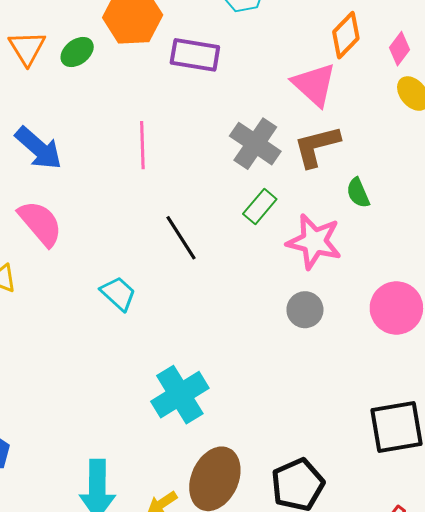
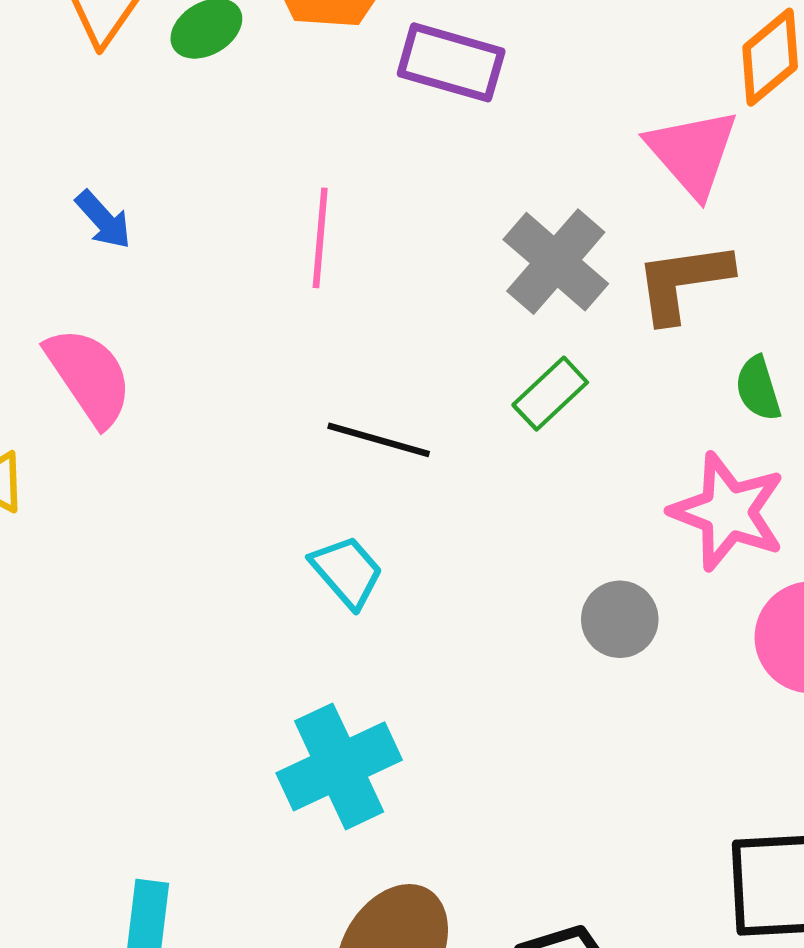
blue arrow: (39, 148) -> (103, 220), size x0.6
black line: (181, 238) -> (379, 440), turned -48
pink star: (314, 242) -> (728, 512), moved
cyan trapezoid: (118, 293) -> (347, 572), moved

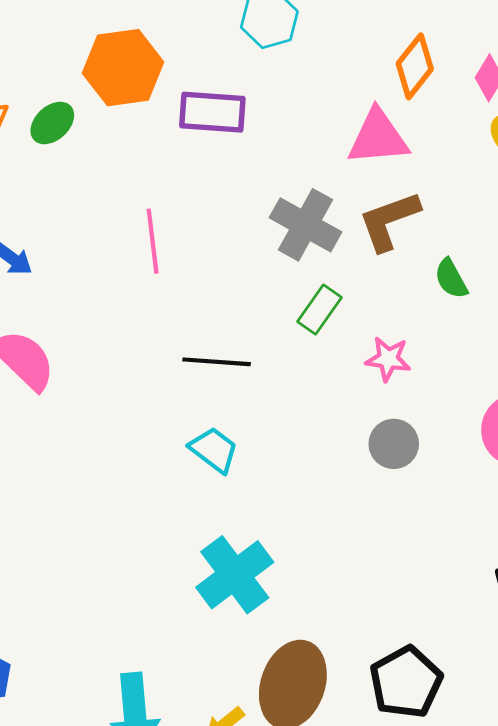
pink triangle: (692, 153) -> (378, 137), turned -42
pink star: (728, 512) -> (388, 359), moved, size x0.6

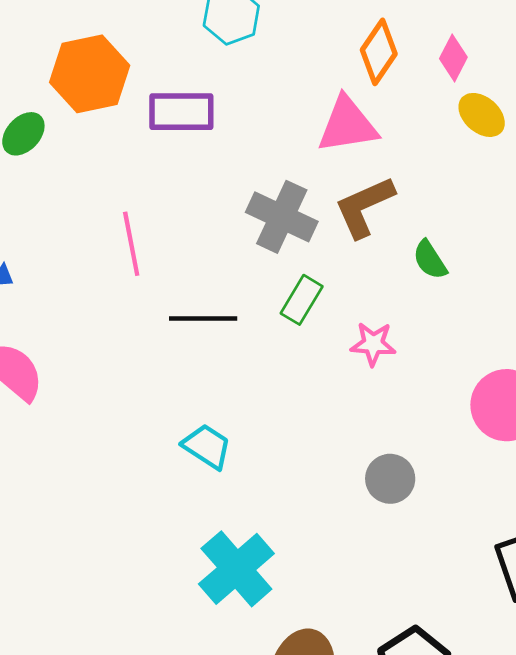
black line: (217, 362) -> (203, 319), moved
gray circle: (394, 444) -> (390, 479), moved

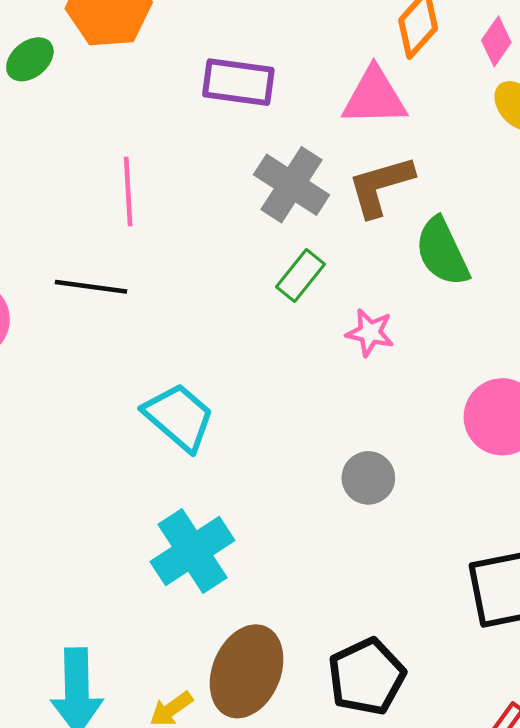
purple rectangle: (181, 112) -> (238, 82), moved
green semicircle: (430, 260) -> (442, 252), size x1.6
black line: (203, 319) -> (91, 287), moved
cyan trapezoid: (207, 446) -> (179, 417), size x1.4

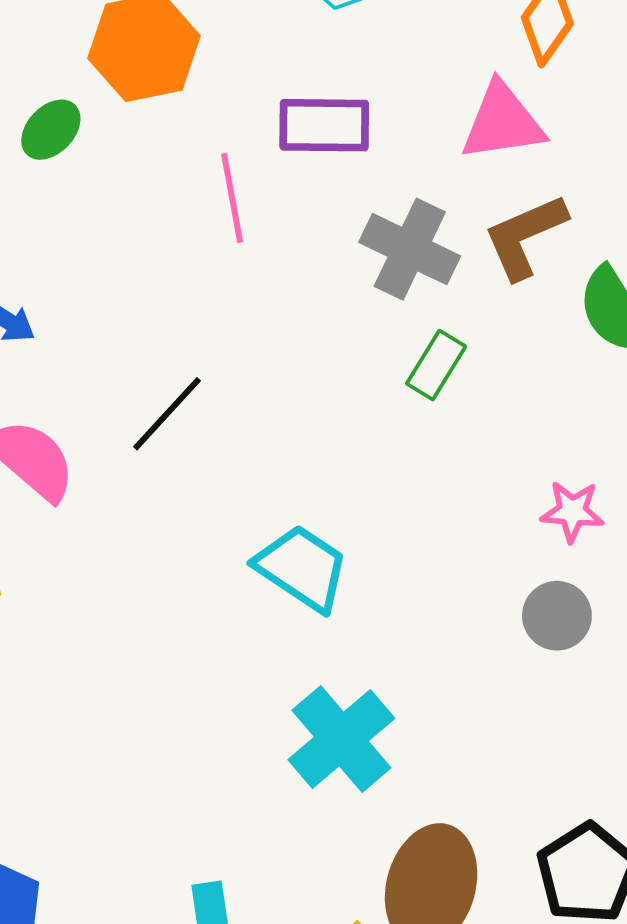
pink line: (128, 191) -> (232, 198), moved
black line: (91, 287) -> (167, 414), turned -48
pink star: (370, 333) -> (572, 511), moved

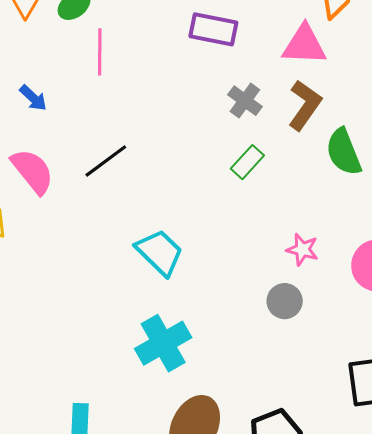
pink line: (232, 198) -> (100, 52), moved
brown L-shape: (525, 236) -> (305, 105), turned 138
gray cross: (410, 249) -> (245, 101), size x0.7

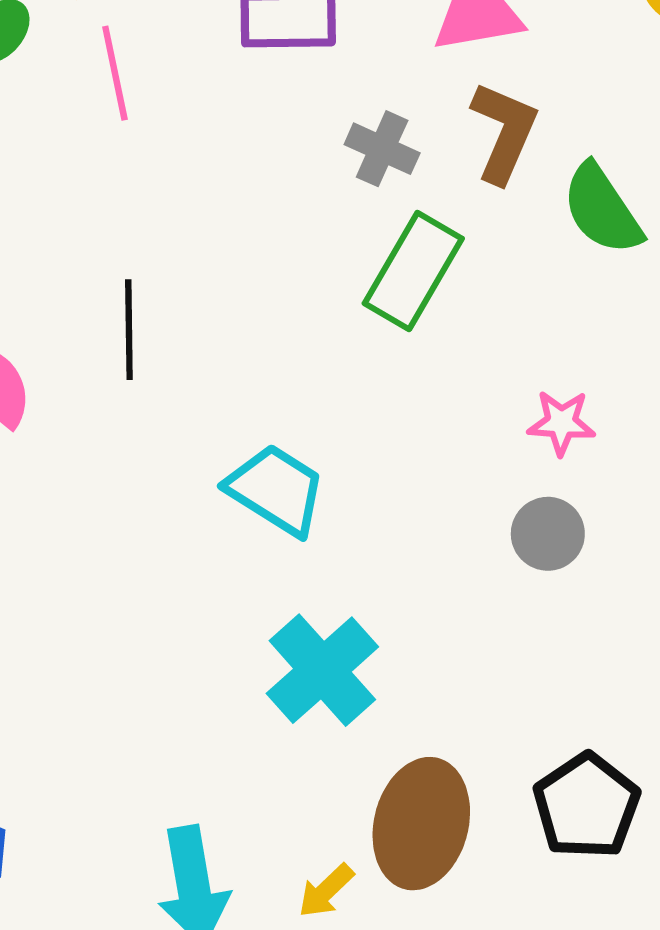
pink line: (100, 52) -> (115, 73), moved
black line: (106, 161) -> (129, 330), turned -42
green rectangle: (247, 162) -> (413, 271), size x1.6

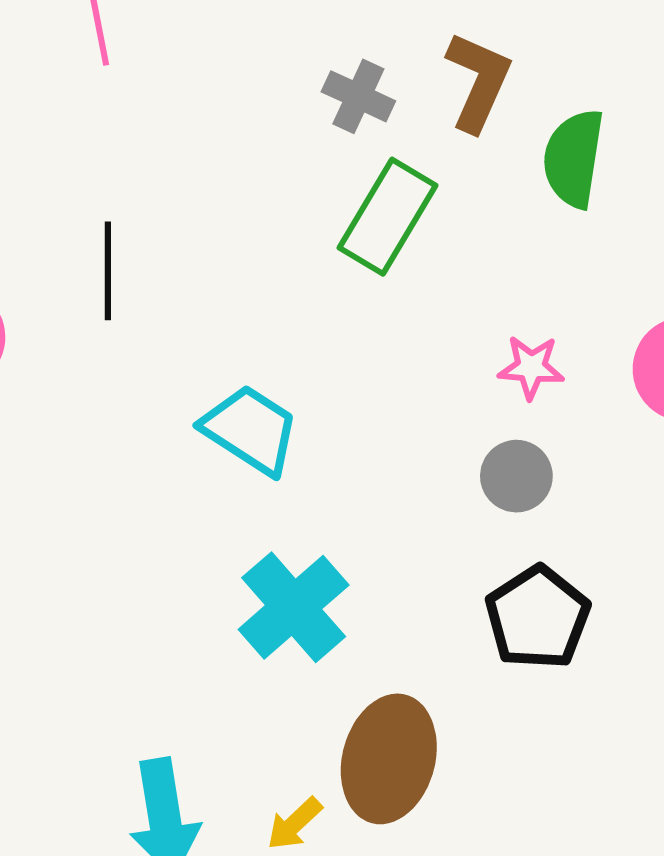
green semicircle: (602, 209) -> (574, 158), turned 42
black pentagon: (586, 806) -> (538, 618), moved

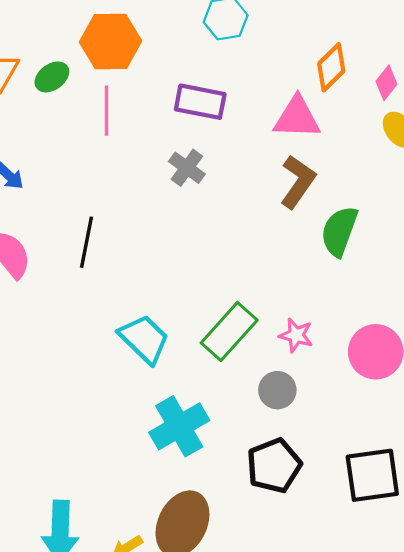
gray cross: (358, 96) -> (187, 168), moved
green rectangle: (387, 217) -> (229, 331), moved
cyan cross: (294, 607) -> (179, 426), moved

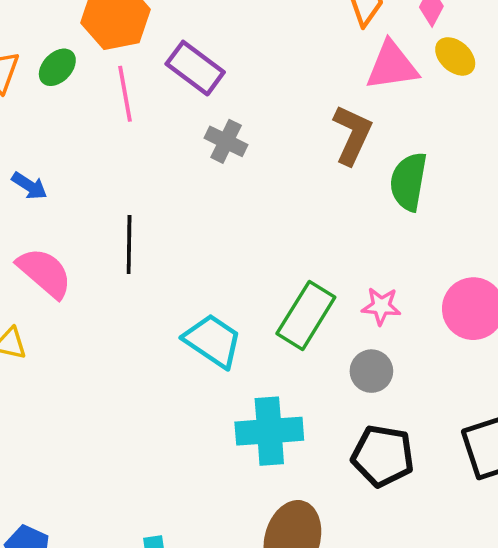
purple rectangle: (200, 102) -> (195, 68), moved, turned 36
pink triangle: (297, 118) -> (392, 66), moved
cyan cross: (179, 426) -> (269, 431), turned 36
black pentagon: (274, 466) -> (383, 456), turned -30

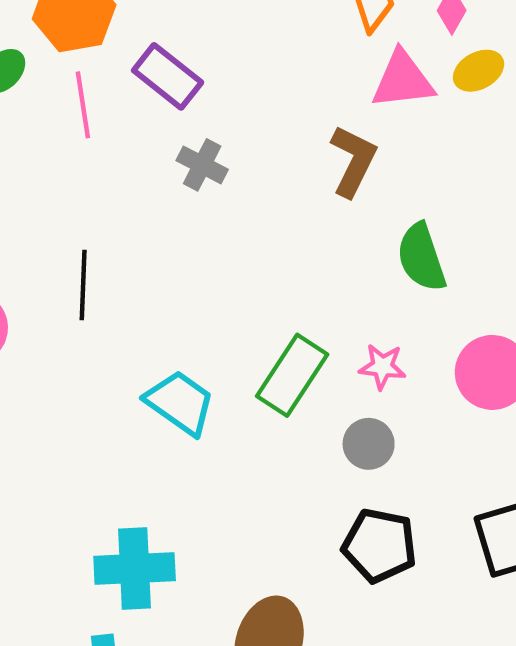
yellow ellipse: (455, 56) -> (479, 71), turned -72
green semicircle: (409, 182) -> (421, 257), moved, turned -30
cyan cross: (269, 431) -> (135, 569), moved

